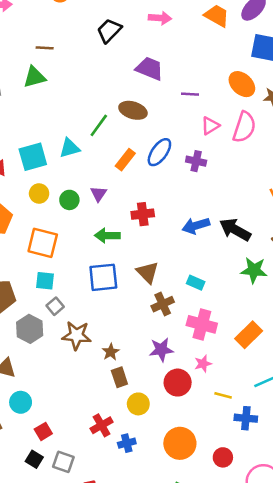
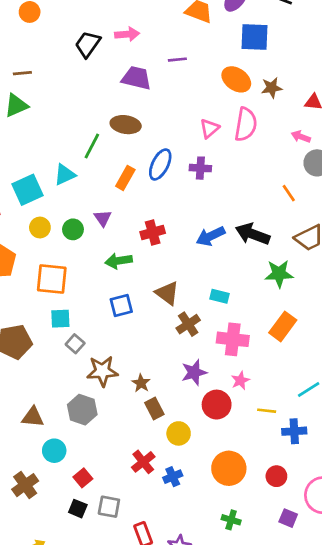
pink arrow: (160, 18) -> (127, 34), moved
purple line: (190, 94) -> (177, 60), moved
blue square: (103, 277) -> (121, 305), size x0.7
gray hexagon: (30, 329) -> (82, 410), moved
orange rectangle: (249, 335) -> (283, 326), moved

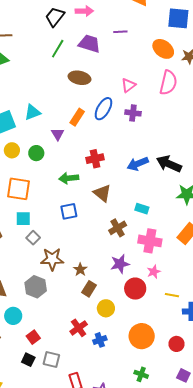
pink triangle: (209, 128) -> (128, 85), moved
green line: (92, 146) -> (58, 49), moved
purple triangle: (103, 218) -> (58, 134), moved
brown triangle: (167, 293) -> (102, 193), moved
brown rectangle: (154, 408) -> (89, 289), turned 56

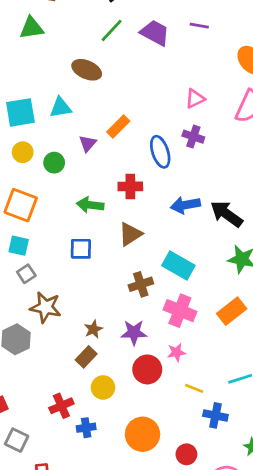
brown ellipse: (79, 78) -> (87, 70), moved
blue ellipse: (103, 109) -> (160, 152), moved, turned -60
brown triangle: (102, 193) -> (130, 234), turned 36
cyan rectangle: (142, 209) -> (178, 266), size x1.6
brown star: (80, 270) -> (93, 329), moved

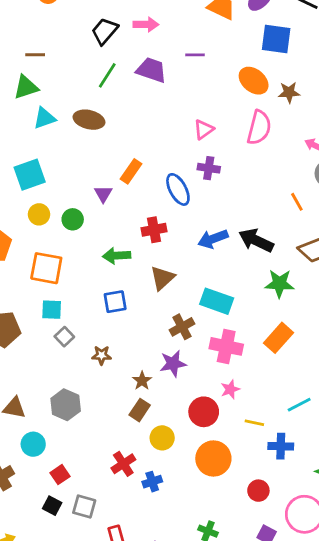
cyan triangle: (61, 108) -> (44, 118), moved
brown star: (46, 307) -> (102, 355), moved, size x0.6
purple star: (134, 332) -> (173, 364), moved
orange circle: (143, 434) -> (213, 458), moved

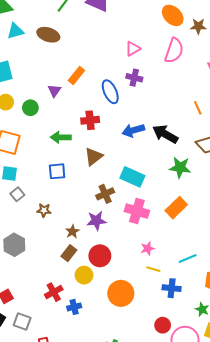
pink star: (230, 389) -> (148, 248), moved
red circle: (204, 412) -> (100, 256), moved
red circle: (258, 491) -> (163, 325), moved

